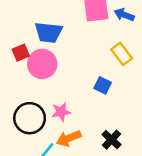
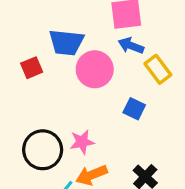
blue arrow: (124, 15) -> (131, 46), moved
pink circle: (42, 64) -> (95, 69), moved

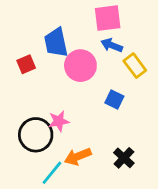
blue trapezoid: (66, 42) -> (56, 43), turned 72
pink star: (82, 142) -> (59, 121), moved

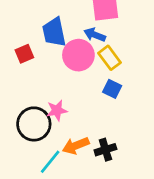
blue arrow: (112, 45) -> (95, 35), moved
yellow rectangle: (135, 66) -> (109, 58), moved
black cross: (124, 158) -> (105, 150), moved, turned 30

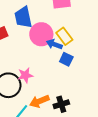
blue arrow: (95, 35) -> (54, 44), moved

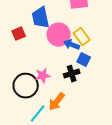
orange arrow: (39, 101) -> (57, 102), turned -30
black cross: (61, 104) -> (72, 74), moved

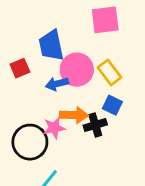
blue arrow: (72, 45) -> (57, 84), moved, turned -35
orange arrow: (57, 102) -> (74, 115), moved, turned -126

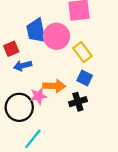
pink circle: (77, 70) -> (56, 36), moved
blue arrow: (57, 84) -> (23, 66), moved
black cross: (95, 125) -> (78, 102), moved

